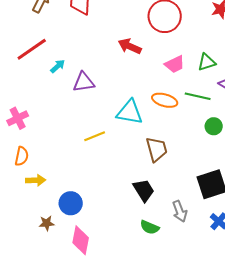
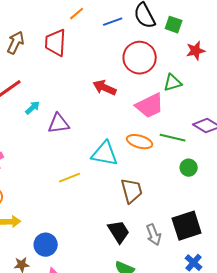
green triangle: (207, 62) -> (173, 83), moved
pink trapezoid: (175, 64) -> (150, 106), size x1.4
gray arrow: (180, 211) -> (154, 235), moved

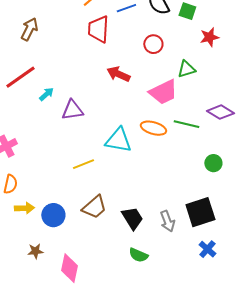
red trapezoid: (56, 43) -> (98, 29), moved
red circle: (140, 58) -> (153, 44), size x0.6
green circle: (189, 168) -> (213, 163), moved
brown trapezoid: (132, 191) -> (94, 207), moved, turned 64
blue circle: (46, 245) -> (53, 215), moved

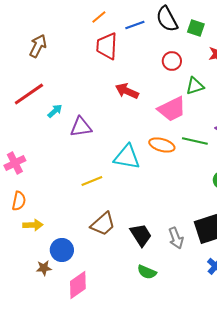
red circle: (153, 44) -> (172, 61), moved
blue circle: (53, 215) -> (62, 250), moved
pink diamond: (69, 268) -> (78, 285), turned 44

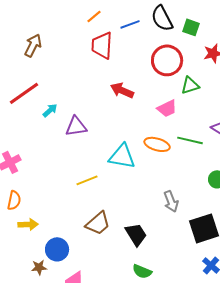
red circle: (172, 61) -> (167, 60), size x1.6
pink trapezoid: (172, 109) -> (167, 108), size x0.7
gray arrow: (176, 238) -> (171, 201), moved

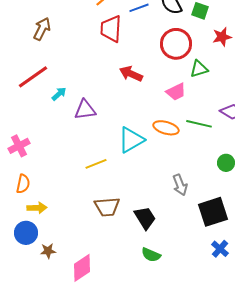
cyan triangle: (122, 156) -> (131, 140), turned -40
brown trapezoid: (98, 223) -> (107, 207), turned 36
blue circle: (57, 249) -> (26, 233), moved

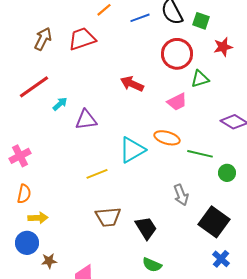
red trapezoid: (111, 29) -> (82, 39), moved, turned 68
green line: (199, 124) -> (200, 154), moved
black square: (213, 212) -> (214, 222), turned -36

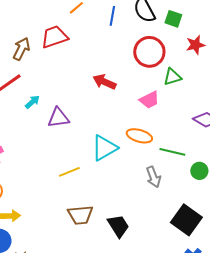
blue line: (140, 18) -> (112, 16), turned -60
brown arrow: (43, 39) -> (21, 49), moved
gray arrow: (181, 195) -> (153, 177), moved

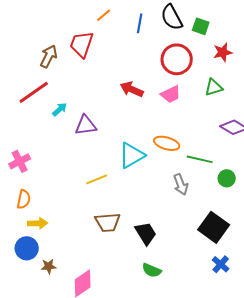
red trapezoid: (54, 37) -> (82, 44), turned -52
green triangle: (172, 77) -> (214, 87), moved
pink trapezoid: (149, 100) -> (171, 94), moved

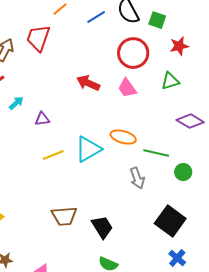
blue line: (140, 23) -> (96, 17), turned 48
pink trapezoid: (171, 94) -> (127, 88), turned 80
purple triangle: (86, 125) -> (42, 119), size x0.7
yellow line: (97, 179) -> (53, 155), moved

